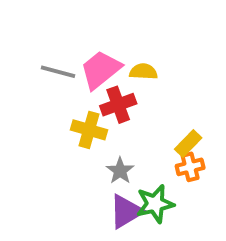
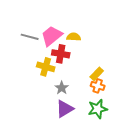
red cross: (118, 105) -> (61, 54), turned 30
orange cross: (190, 167) -> (98, 86), turned 32
green star: (155, 204) -> (98, 109), moved

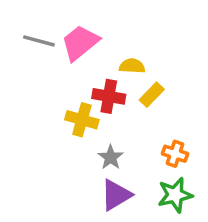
pink trapezoid: (52, 36) -> (80, 43), moved
gray line: (30, 37) -> (39, 41), moved
yellow rectangle: (97, 74) -> (152, 95), moved

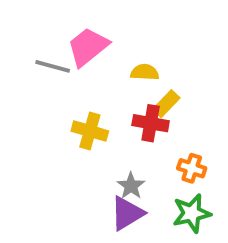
gray line: (39, 41) -> (53, 66), moved
red cross: (109, 96) -> (151, 123), moved
gray star: (111, 157) -> (131, 186), moved

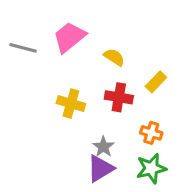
gray line: (53, 66) -> (23, 48), moved
yellow semicircle: (145, 72) -> (114, 57), turned 30
yellow rectangle: (166, 104) -> (156, 82), moved

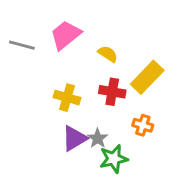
yellow rectangle: (156, 82) -> (147, 77), size x1.6
purple triangle: (100, 168) -> (74, 138), moved
green star: (151, 168) -> (114, 159), moved

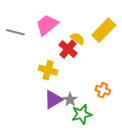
yellow rectangle: (147, 77) -> (104, 30), moved
red cross: (112, 92) -> (68, 49), moved, turned 30

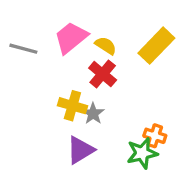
yellow semicircle: (77, 39) -> (106, 46), moved
gray star: (70, 100) -> (93, 114), moved
green star: (82, 114) -> (142, 153), moved

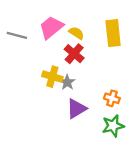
yellow rectangle: (156, 46) -> (113, 33), turned -50
purple triangle: (80, 150) -> (76, 109), moved
green star: (142, 153) -> (113, 126), moved

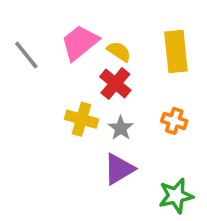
gray line: (17, 35) -> (26, 55), turned 36
gray star: (67, 82) -> (121, 128), moved
orange cross: (112, 98) -> (174, 121), moved

